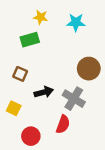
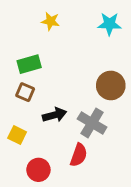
cyan star: (76, 22) -> (109, 24), moved
green rectangle: (30, 40) -> (29, 64), moved

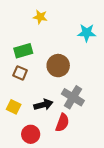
cyan star: (109, 24) -> (87, 33), moved
brown circle: (111, 85) -> (58, 66), moved
black arrow: (55, 115) -> (43, 105), moved

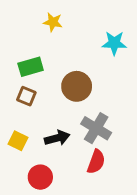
red semicircle: (62, 123) -> (96, 162), moved

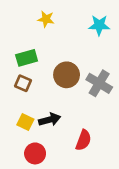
cyan star: (114, 43) -> (99, 25), moved
gray cross: (96, 128) -> (99, 83), moved
yellow square: (18, 141) -> (25, 122), moved

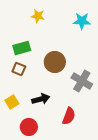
gray cross: (99, 83) -> (82, 81), moved
yellow square: (25, 122) -> (12, 102), moved, turned 32

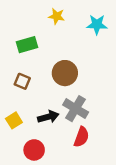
yellow star: (38, 16) -> (57, 16), moved
green rectangle: (22, 48) -> (27, 45), moved
gray cross: (82, 81) -> (76, 109), moved

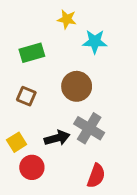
cyan star: (97, 24) -> (95, 42), moved
red semicircle: (81, 137) -> (96, 176), moved
red circle: (34, 150) -> (32, 167), moved

